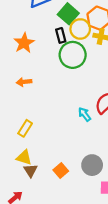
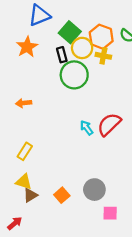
orange star: (24, 43) -> (27, 47), moved
cyan arrow: (85, 114) -> (87, 128), moved
brown triangle: (31, 170) -> (30, 195), turned 32

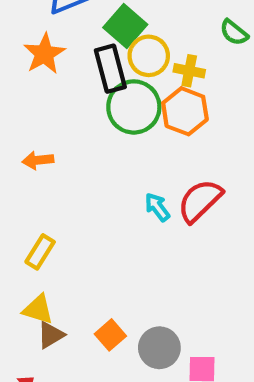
orange hexagon: (101, 37) -> (185, 111), moved
black rectangle: (62, 55) -> (110, 69), size x1.5
gray circle: (94, 190) -> (159, 348), moved

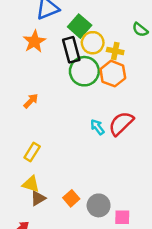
orange arrow: (38, 160) -> (31, 101), turned 140

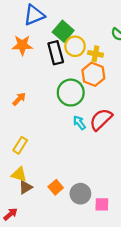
orange star: (34, 42) -> (22, 45), turned 30
green circle: (84, 71) -> (71, 93), moved

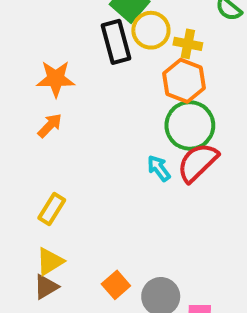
orange star: (22, 45) -> (56, 79), moved
green circle: (71, 93) -> (190, 125), moved
yellow triangle: (19, 174) -> (50, 262), turned -49
brown triangle: (26, 187) -> (46, 287), moved

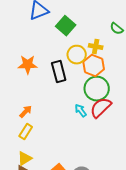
yellow circle: (151, 30) -> (77, 55), moved
black rectangle: (116, 42) -> (59, 72), moved
orange arrow: (50, 125) -> (26, 112), moved

